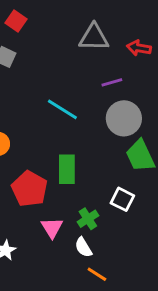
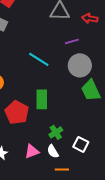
white square: (122, 199) -> (81, 144), moved
pink triangle: (52, 228) -> (32, 151), moved, turned 42
orange line: (97, 274) -> (62, 169), turned -32

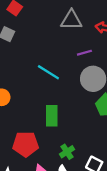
red pentagon: (17, 112) -> (26, 144), moved, turned -30

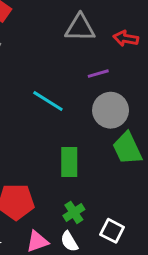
green rectangle: (52, 116) -> (69, 162), moved

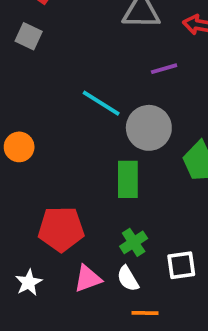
gray circle: (111, 110) -> (149, 128), moved
white square: (112, 231) -> (181, 265), turned -35

